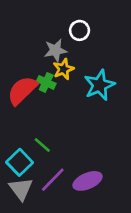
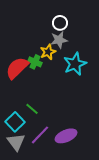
gray star: (56, 50) -> (59, 40), moved

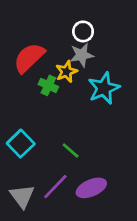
red semicircle: (17, 68) -> (29, 58), moved
green line: (32, 109) -> (71, 151), moved
cyan square: (15, 122) -> (21, 144), moved

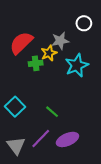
white circle: (83, 31) -> (84, 23), moved
green cross: (48, 85) -> (36, 63), turned -32

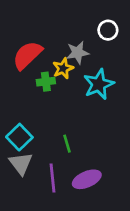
green line: (52, 112) -> (67, 144), turned 32
purple line: (41, 138) -> (52, 178), turned -50
gray triangle: (16, 146) -> (21, 163), moved

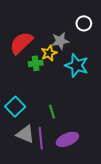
cyan star: (99, 84) -> (77, 65), turned -30
gray triangle: (21, 163) -> (25, 134), moved, turned -30

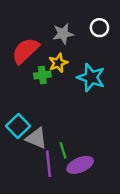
gray star: (60, 41) -> (63, 34), moved
green line: (52, 112) -> (63, 150), moved
gray triangle: (25, 134) -> (36, 138), moved

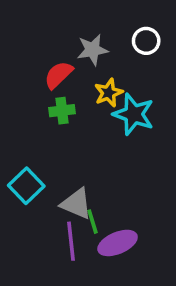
red semicircle: (25, 51) -> (58, 75), moved, size x0.7
yellow star: (58, 63) -> (109, 93), moved
gray triangle: (36, 138) -> (76, 204), moved

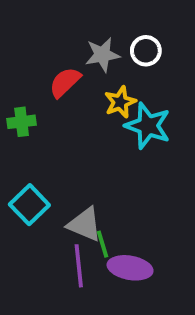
white circle: (146, 41) -> (146, 51), moved
green cross: (62, 111) -> (22, 122), moved
purple ellipse: (118, 243) -> (130, 268), turned 33

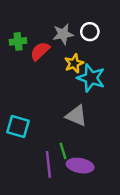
green cross: (22, 122) -> (18, 41), moved
cyan square: (29, 205) -> (18, 127), turned -30
gray triangle: (85, 224) -> (76, 116), moved

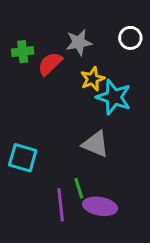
white circle: (90, 32) -> (130, 38), moved

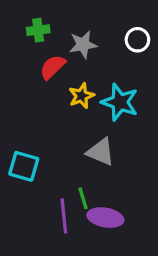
green cross: (23, 52) -> (38, 30), moved
yellow star: (92, 79) -> (81, 96), moved

